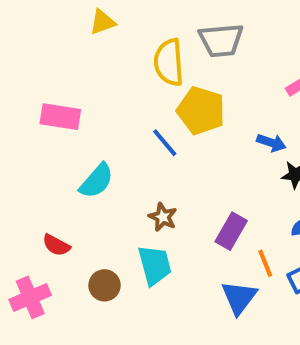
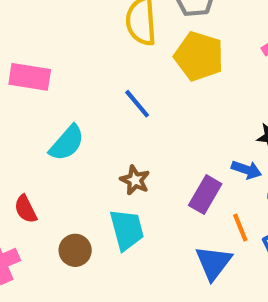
yellow pentagon: (201, 111) -> (199, 56), moved
blue arrow: (271, 143) -> (246, 170), moved
red semicircle: (56, 245) -> (26, 209), turned 36

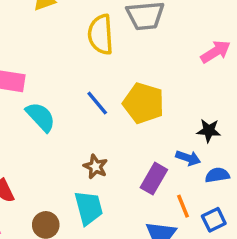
yellow pentagon: (199, 56) -> (144, 103), moved
cyan semicircle: (67, 143) -> (41, 117), moved, turned -84

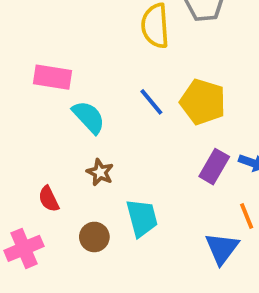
brown star: (95, 167) -> (100, 172), moved
purple rectangle: (154, 179) -> (214, 167), moved

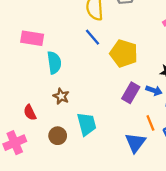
blue line: (151, 102) -> (92, 37), moved
cyan semicircle: (89, 117) -> (54, 63), turned 35

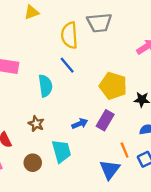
yellow pentagon: (124, 53) -> (113, 86), moved
cyan semicircle: (54, 63) -> (45, 86), moved
blue arrow: (154, 90) -> (80, 124), moved, turned -42

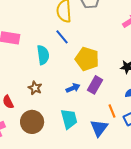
yellow pentagon: (113, 86) -> (87, 59), moved
cyan trapezoid: (61, 151) -> (69, 119), moved
brown circle: (33, 163) -> (32, 122), size x1.5

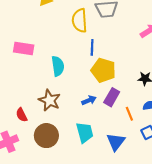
blue line: (62, 37) -> (92, 47), moved, turned 42
brown star: (35, 88) -> (50, 100), size x1.5
orange line: (112, 111) -> (129, 114), moved

